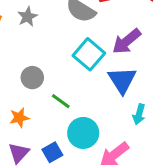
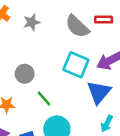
cyan square: (89, 54) -> (76, 65), turned -30

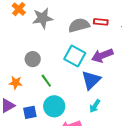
gray star: (32, 22) -> (43, 18), size x1.5
gray semicircle: (77, 26) -> (79, 25), turned 115

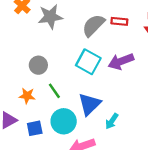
gray semicircle: (79, 25) -> (93, 25), turned -30
blue triangle: (91, 80) -> (89, 104), moved
orange star: (16, 83) -> (27, 96), moved

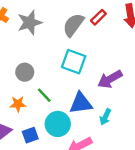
red rectangle: (119, 21) -> (98, 17), turned -42
purple arrow: (121, 61) -> (110, 79), moved
blue triangle: (89, 104) -> (81, 103), turned 45

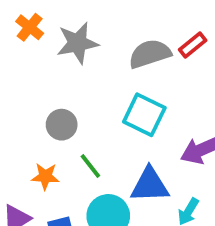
gray semicircle: (73, 25) -> (150, 54), turned 30

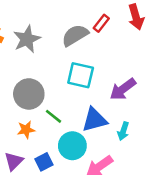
gray circle: (62, 125) -> (29, 94), size x1.5

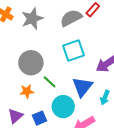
cyan square: (81, 75) -> (73, 50), turned -35
blue triangle: (95, 120) -> (82, 87), turned -40

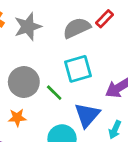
green line: (50, 82) -> (54, 93), moved

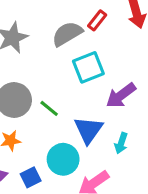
cyan square: (78, 69) -> (88, 67), moved

